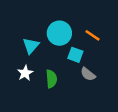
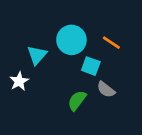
white star: (25, 73) -> (19, 81), moved
green semicircle: (51, 79) -> (77, 101), moved, turned -138

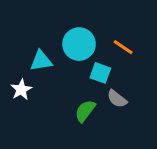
cyan triangle: (37, 55) -> (41, 61), turned 40

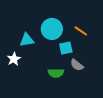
cyan square: (100, 73) -> (66, 48), turned -32
green semicircle: (85, 111) -> (56, 73), turned -126

